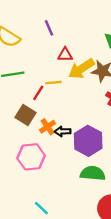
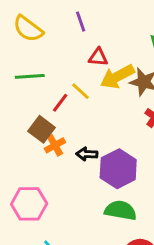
yellow line: (53, 83) -> (80, 91), turned 42
orange cross: (47, 127) -> (55, 145), moved
pink hexagon: (31, 157) -> (29, 204), moved

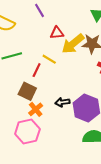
orange cross: (55, 145) -> (36, 109), moved
pink hexagon: (29, 204) -> (27, 131), moved

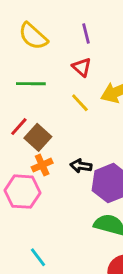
red triangle: (57, 33) -> (82, 67), moved, turned 32
red line: (37, 70) -> (19, 127), moved

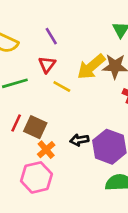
purple line: (86, 33) -> (51, 36), moved
red triangle: (82, 67) -> (47, 65), moved, turned 42

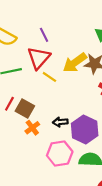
red triangle: (47, 65) -> (39, 58), size x1.6
pink hexagon: (36, 177) -> (60, 154), moved

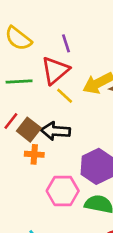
black arrow: (60, 122) -> (56, 131), moved, size x1.5
orange cross: (32, 128) -> (34, 154), turned 32

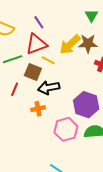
red triangle: (55, 71) -> (36, 44), turned 35
brown square: (29, 130) -> (33, 72), moved

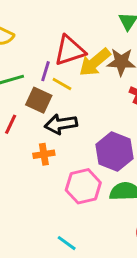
purple line: (39, 22) -> (46, 71), moved, turned 48
red triangle: (36, 44) -> (70, 51), moved

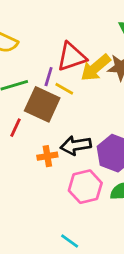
brown square: (39, 100) -> (42, 104), size x1.4
black arrow: (61, 124) -> (76, 145), moved

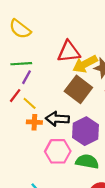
purple line: (49, 77) -> (27, 77), moved
yellow line: (64, 89) -> (30, 103), moved
brown square: (42, 104) -> (78, 89), moved

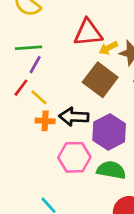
yellow arrow: (85, 64) -> (108, 48), size x0.6

